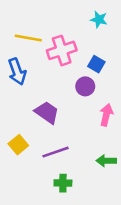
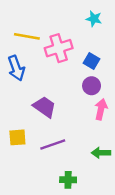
purple circle: (85, 86) -> (92, 86), moved
yellow square: (18, 145) -> (17, 137), turned 36
green cross: (63, 183) -> (68, 180), moved

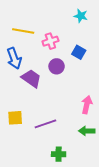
pink cross: (59, 48) -> (50, 41), size x0.7
purple circle: (92, 86) -> (57, 66), moved
purple trapezoid: (45, 107) -> (31, 78), moved
pink arrow: (101, 109) -> (87, 105), moved

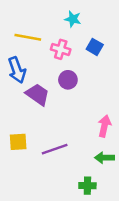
cyan star: (81, 16) -> (73, 19), moved
pink cross: (50, 41) -> (61, 49), turned 35
blue square: (79, 52) -> (95, 47), moved
green cross: (59, 154) -> (87, 186), moved

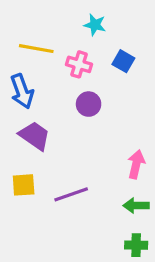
purple trapezoid: (38, 94) -> (35, 136), moved
green cross: (87, 186) -> (136, 245), moved

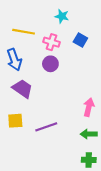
purple circle: (89, 104) -> (50, 64), moved

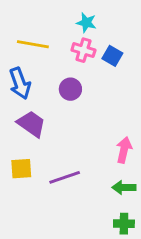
pink cross: (51, 42) -> (83, 50), moved

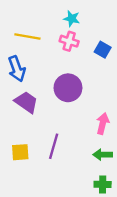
blue square: (112, 56) -> (103, 50), moved
purple circle: (70, 89) -> (68, 88), moved, size x1.5
yellow square: (21, 169) -> (20, 152), moved
purple line: (65, 177) -> (54, 146), turned -55

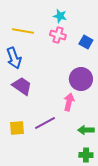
purple circle: (68, 88) -> (81, 79), moved
pink arrow: (103, 124) -> (69, 102), moved
purple line: (54, 146) -> (45, 123), turned 45

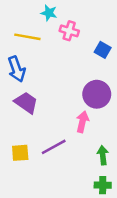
cyan star: (60, 16) -> (49, 13), moved
pink cross: (58, 35) -> (69, 31), moved
green arrow: (86, 130) -> (103, 155), turned 84

